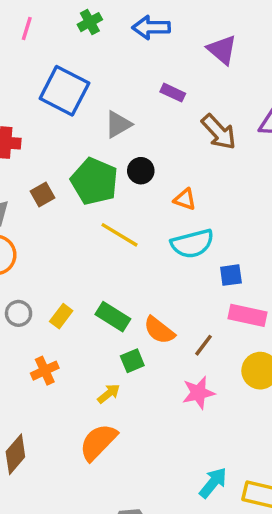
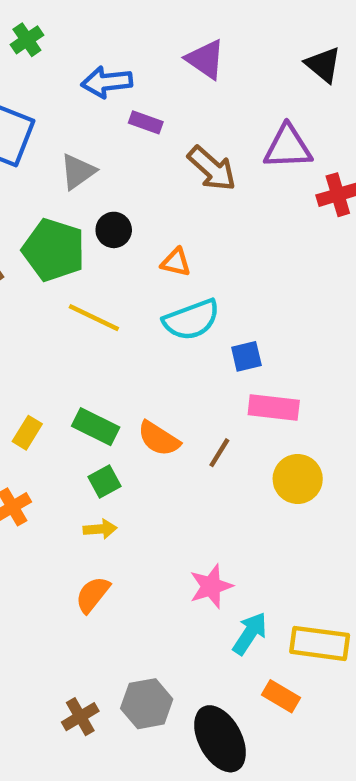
blue arrow: (151, 27) -> (107, 82), moved
green square: (132, 361) -> (105, 482), moved
pink star: (198, 393) -> (211, 586), moved
yellow arrow: (109, 394) -> (100, 529), turned 40
orange semicircle: (98, 442) -> (93, 595), size x0.7

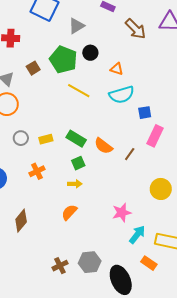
pink rectangle: (274, 407) -> (155, 136), turned -75
yellow rectangle: (27, 433) -> (46, 139), turned 40
yellow circle: (298, 479) -> (161, 189), moved

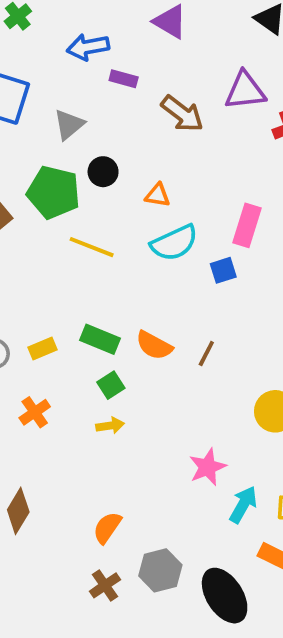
pink rectangle: (155, 136) -> (247, 225), moved
orange semicircle: (69, 212) -> (107, 528), moved

